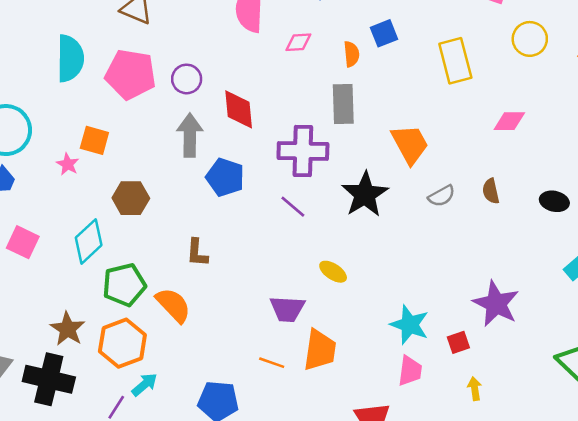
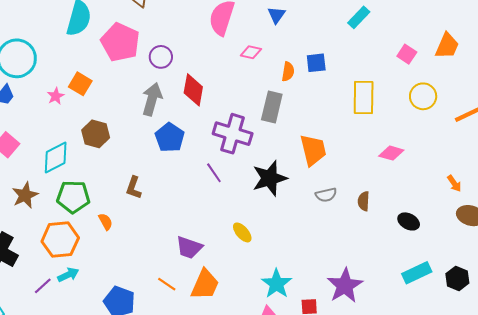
yellow ellipse: (333, 272) -> (242, 232), moved
orange semicircle: (173, 305) -> (106, 222), size x0.6
brown star: (68, 329) -> (25, 195), moved

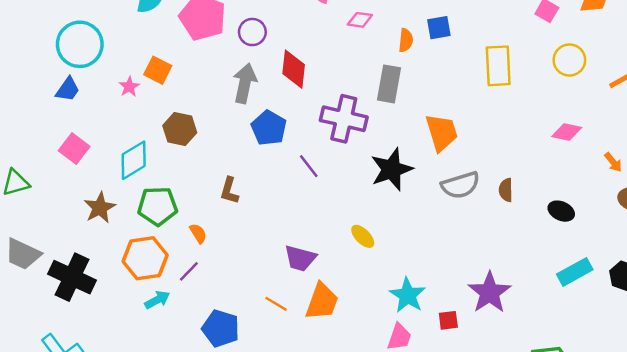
pink diamond: (391, 153) -> (567, 132), moved
purple line: (214, 173) -> (309, 166), moved
gray semicircle: (326, 195) -> (460, 185), size x1.5
purple line: (43, 286) -> (189, 271), moved

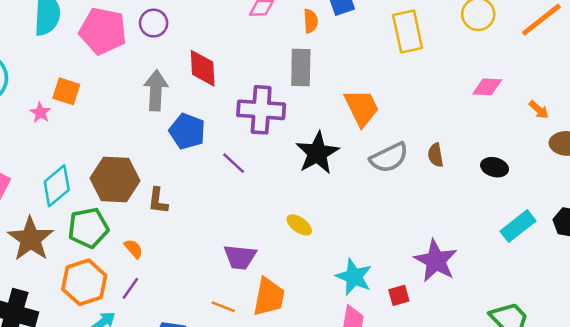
purple circle: (252, 32) -> (154, 23), moved
brown hexagon: (180, 129) -> (115, 180), moved, size x1.4
brown star: (100, 208) -> (30, 239), size x1.4

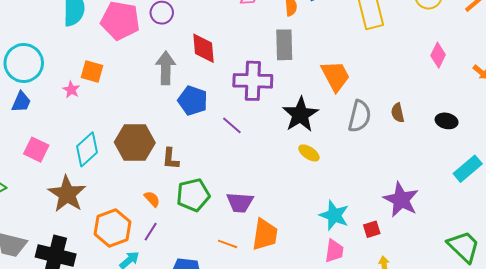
pink diamond: (487, 87) -> (438, 55), turned -65
gray semicircle: (389, 158) -> (360, 116), turned -48
yellow ellipse: (299, 225) -> (309, 153), moved
green pentagon: (88, 228) -> (193, 195), moved

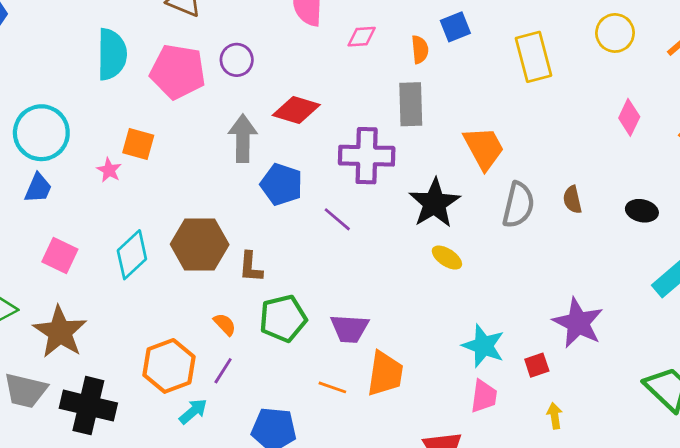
red diamond: (203, 48) -> (296, 110), turned -68
brown star: (67, 194) -> (60, 332), moved

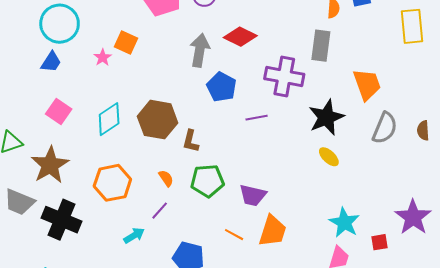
purple line: (337, 219) -> (257, 118), turned -60
orange hexagon: (169, 366) -> (112, 183), moved

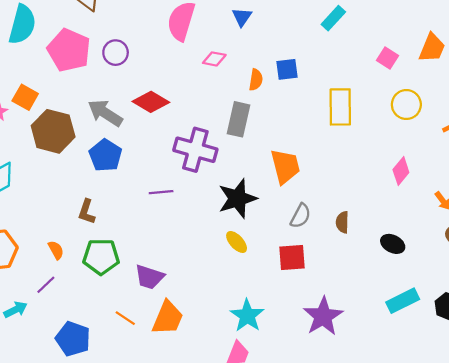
gray arrow: (200, 50) -> (105, 113), turned -72
blue pentagon: (222, 87) -> (105, 155), moved
brown hexagon: (158, 120) -> (53, 131), moved
gray semicircle: (385, 128) -> (301, 216), size x0.7
red square: (379, 242) -> (292, 257), moved, size x1.5

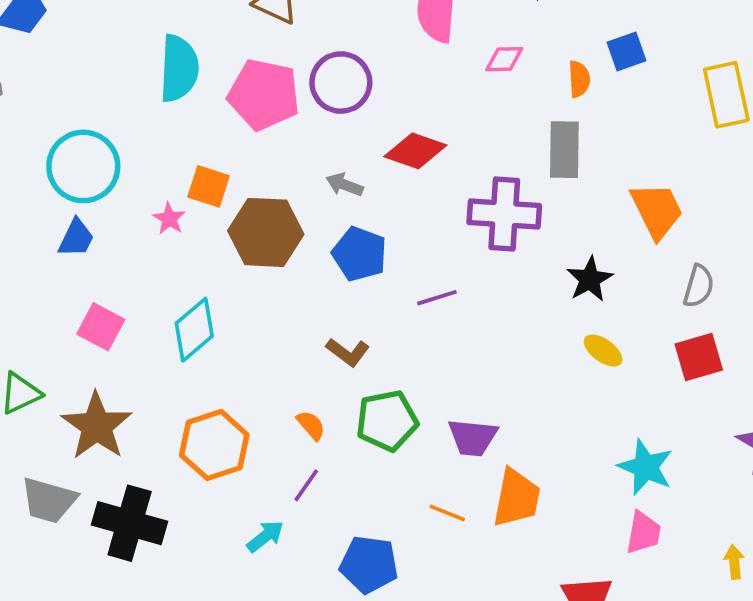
purple circle: (116, 53) -> (341, 83), size x1.4
gray arrow: (105, 113) -> (344, 185), size x0.6
purple line: (161, 192) -> (437, 298), moved
black star: (237, 199) -> (590, 279), size x0.7
brown L-shape: (87, 212) -> (348, 352), turned -60

